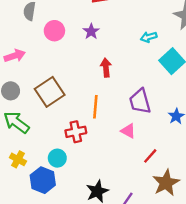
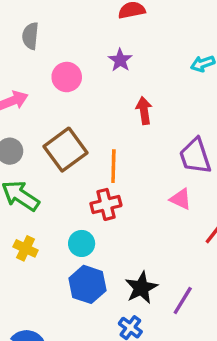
pink circle: (54, 31) -> (67, 77), moved
orange line: (95, 107) -> (113, 166), moved
blue hexagon: (43, 180) -> (87, 284), moved

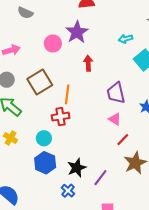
gray semicircle: (30, 36) -> (25, 13), turned -77
purple star: (120, 60) -> (77, 32), size x1.6
pink circle: (67, 77) -> (53, 43), moved
pink triangle: (181, 199) -> (115, 119), moved

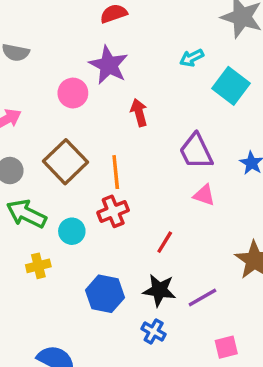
yellow cross: (11, 138) -> (38, 266), turned -32
cyan circle: (44, 138) -> (72, 231), moved
red line: (123, 140) -> (165, 242), moved
black star: (77, 168) -> (159, 290), turned -30
purple line: (100, 178) -> (202, 298), turned 36

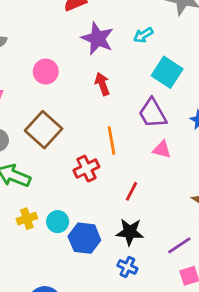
purple star: (109, 65) -> (98, 38), moved
cyan square: (231, 86) -> (167, 72), moved
orange line: (116, 172) -> (112, 141), moved
cyan circle: (72, 231) -> (58, 222), moved
purple line: (202, 298) -> (179, 245), moved

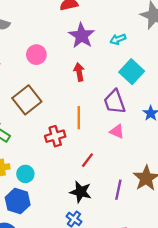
blue hexagon: (84, 238) -> (18, 201), moved
purple line: (179, 245) -> (118, 190), moved, turned -54

